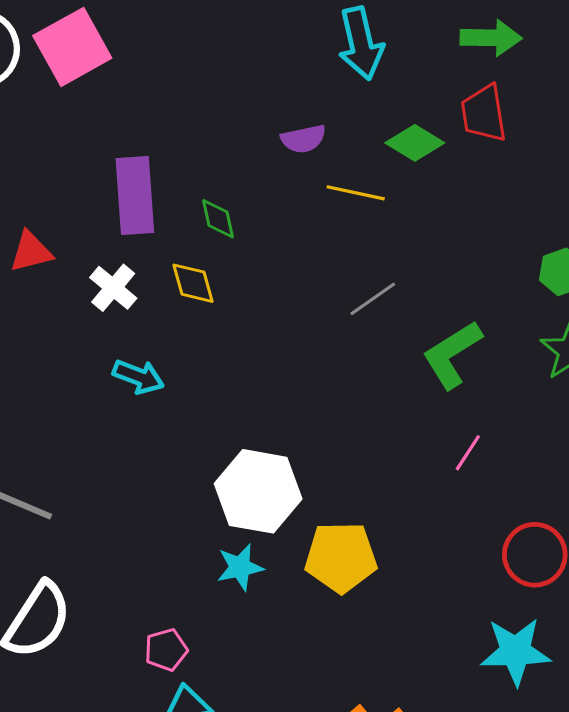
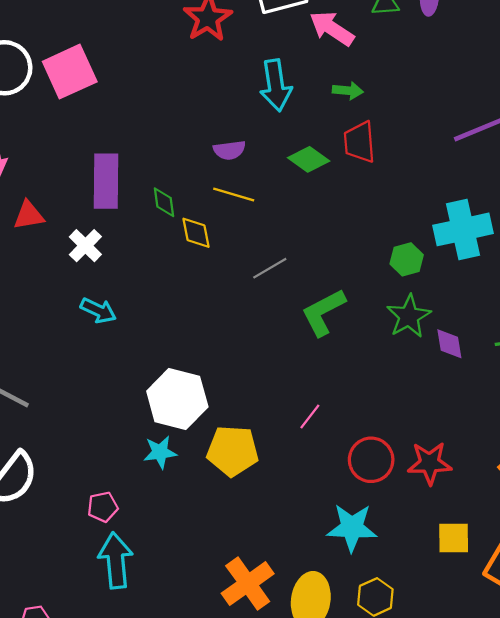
green arrow: (491, 38) -> (348, 91), moved, size x0.7
yellow line: (356, 193) -> (234, 194), moved
yellow diamond: (193, 283) -> (196, 233), moved
pink line: (468, 453) -> (310, 416), moved

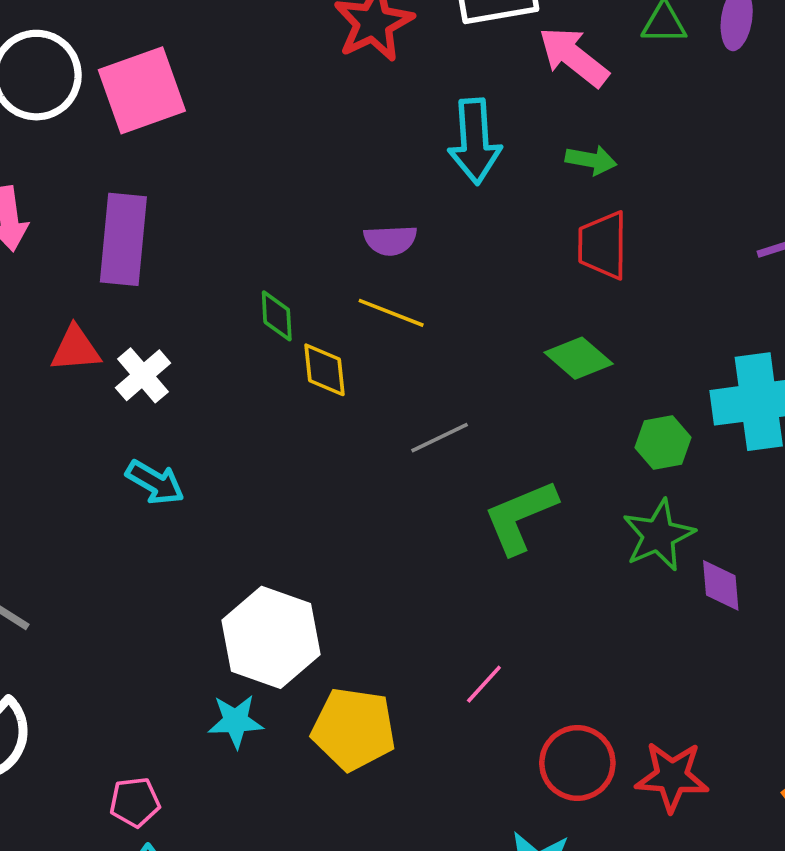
green diamond: (309, 159) -> (579, 358), moved
purple rectangle: (106, 181) -> (123, 239), moved
red triangle: (29, 215) -> (76, 349), moved

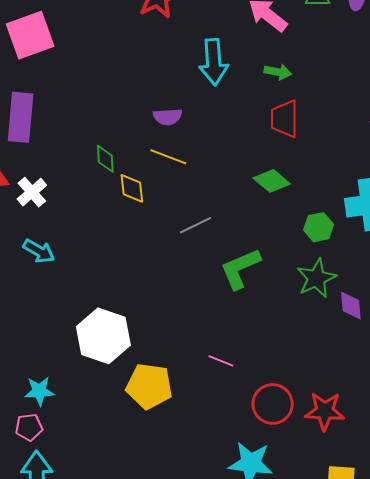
pink line: (484, 684) -> (221, 361), turned 70
cyan star: (236, 721) -> (39, 391), moved

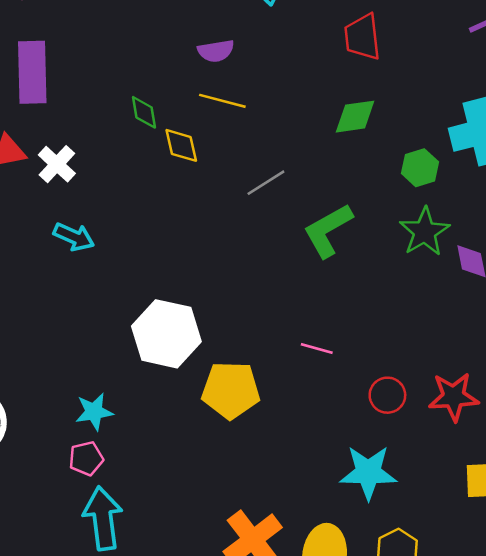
green diamond: (272, 181) -> (355, 117), turned -42
red circle: (273, 404) -> (387, 395), size x0.7

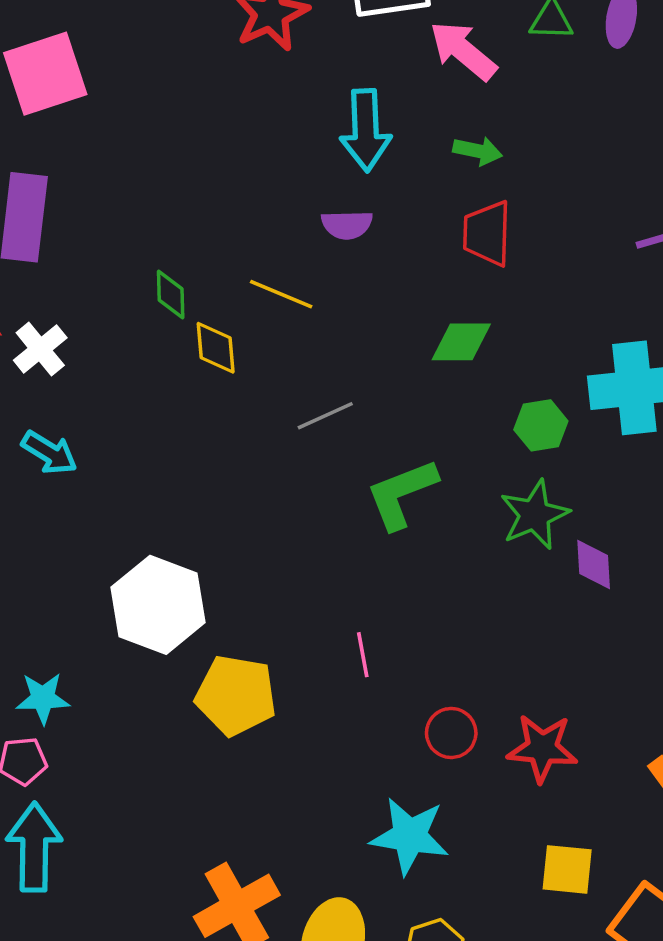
purple semicircle: (216, 51) -> (347, 225), moved
pink line: (317, 349) -> (363, 655), turned 56

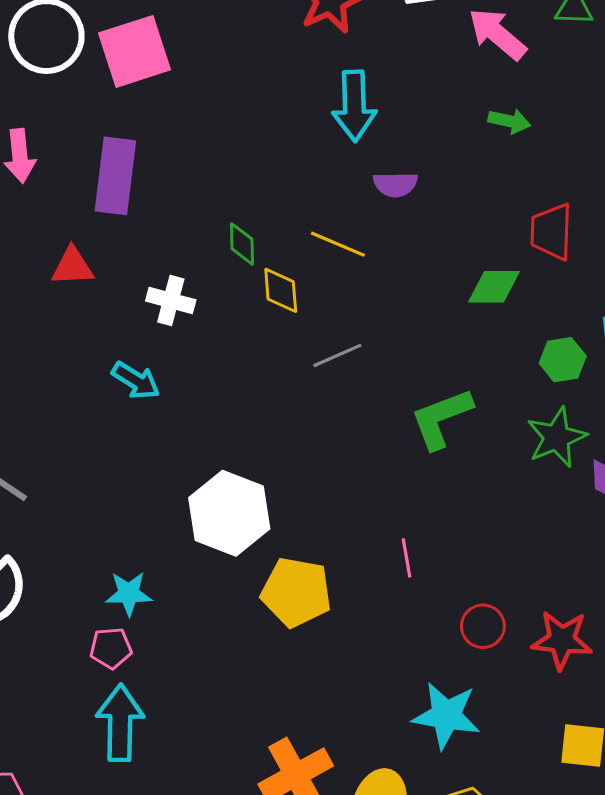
cyan arrow: (366, 130) -> (354, 106), moved
red trapezoid: (487, 233) -> (551, 232), moved
white cross: (40, 349) -> (171, 300), moved, turned -36
gray line: (325, 416) -> (337, 355), moved

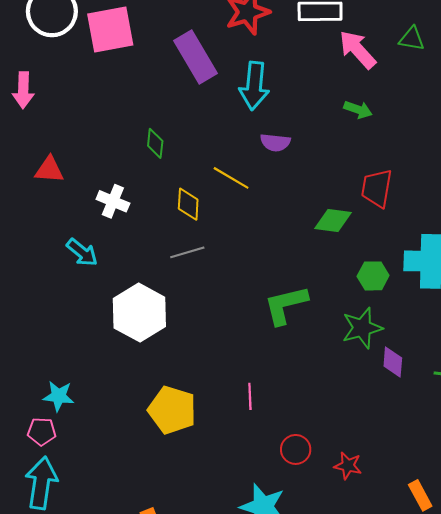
purple rectangle: (115, 176) -> (195, 57), moved, turned -45
green diamond: (242, 244) -> (155, 143), moved
gray line: (337, 355) -> (187, 252), moved
white hexagon: (229, 513) -> (139, 313), moved
red star: (562, 640) -> (348, 466), size x0.7

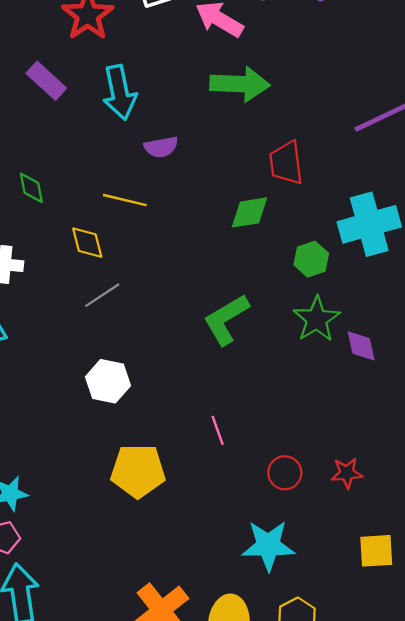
purple rectangle: (195, 57) -> (46, 81), size x0.7
green arrow: (358, 110) -> (240, 84), size x1.8
white hexagon: (139, 313) -> (108, 381), moved, size x0.7

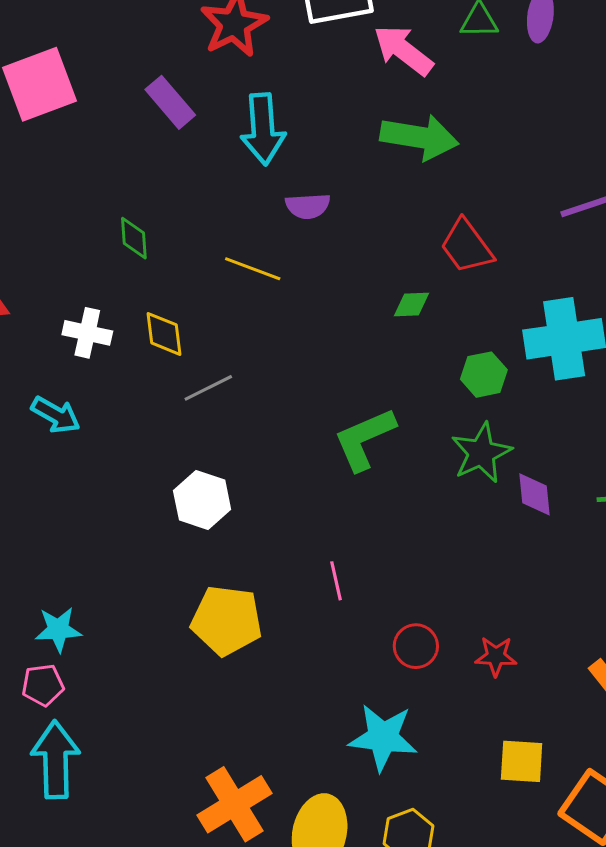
red trapezoid: (286, 163) -> (467, 246), turned -36
green diamond: (249, 212) -> (412, 304), size x0.7
yellow diamond: (87, 243) -> (164, 334), moved

